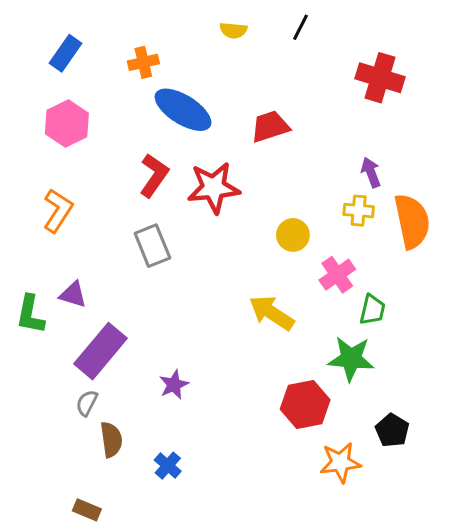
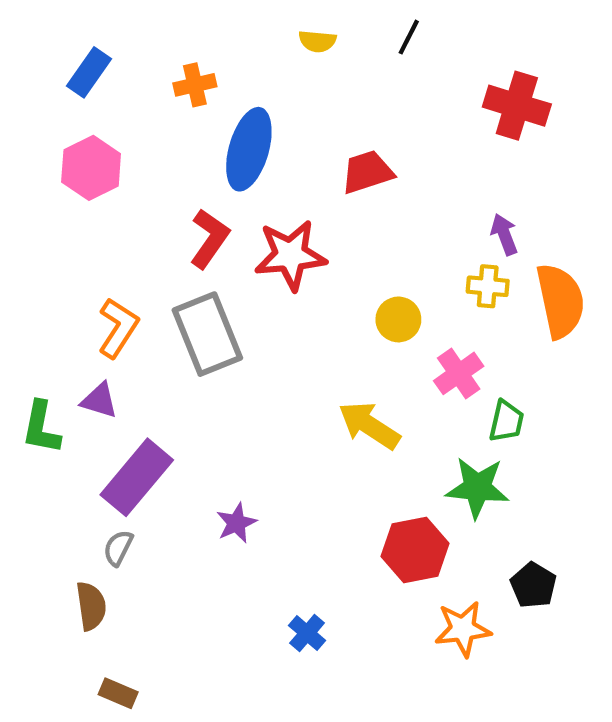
blue ellipse: (183, 110) -> (249, 149), turned 74
orange L-shape: (58, 211) -> (118, 328), moved
gray rectangle: (152, 246) -> (207, 334), size x1.4
brown semicircle: (111, 440) -> (91, 606), moved
blue cross: (168, 466) -> (307, 633), moved

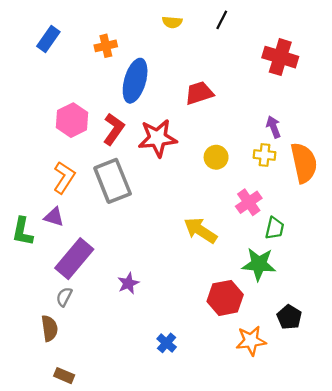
pink hexagon: (91, 168) -> (72, 120), moved
yellow circle: (398, 319) -> (216, 157), moved

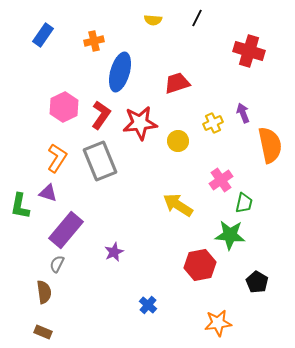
yellow cross: (264, 155) -> (213, 123), moved, turned -30
yellow circle: (216, 157) -> (178, 141), moved
orange star: (251, 341) -> (218, 323), moved
brown rectangle: (64, 376) -> (43, 332), moved

